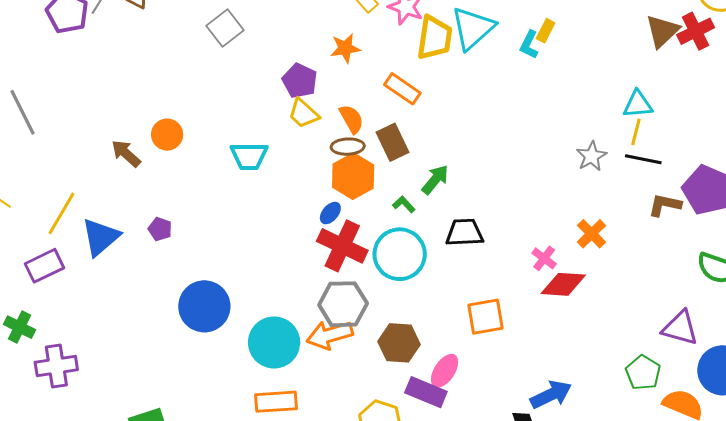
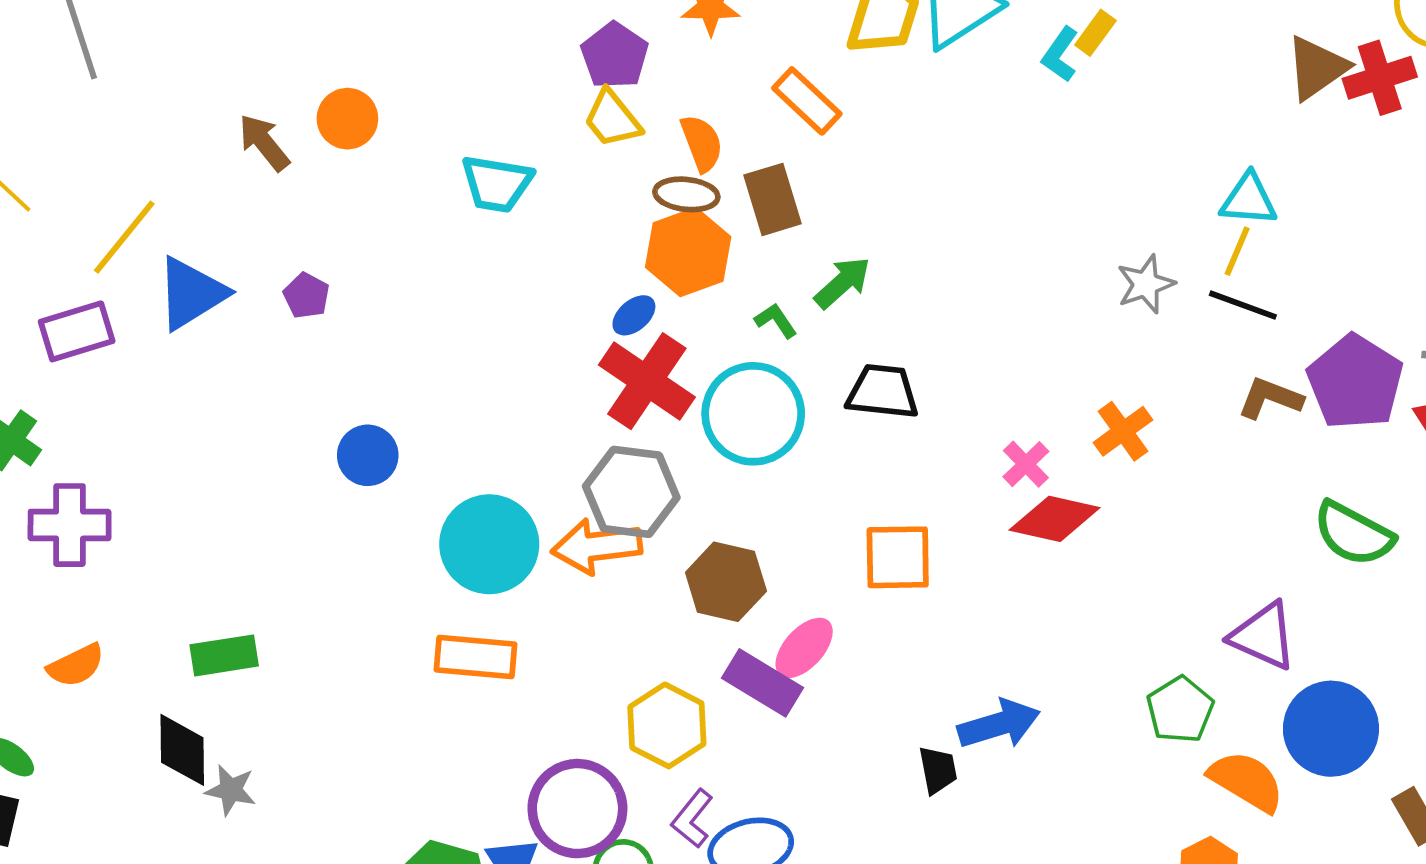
blue circle: (204, 306) -> (368, 455), size x0.6

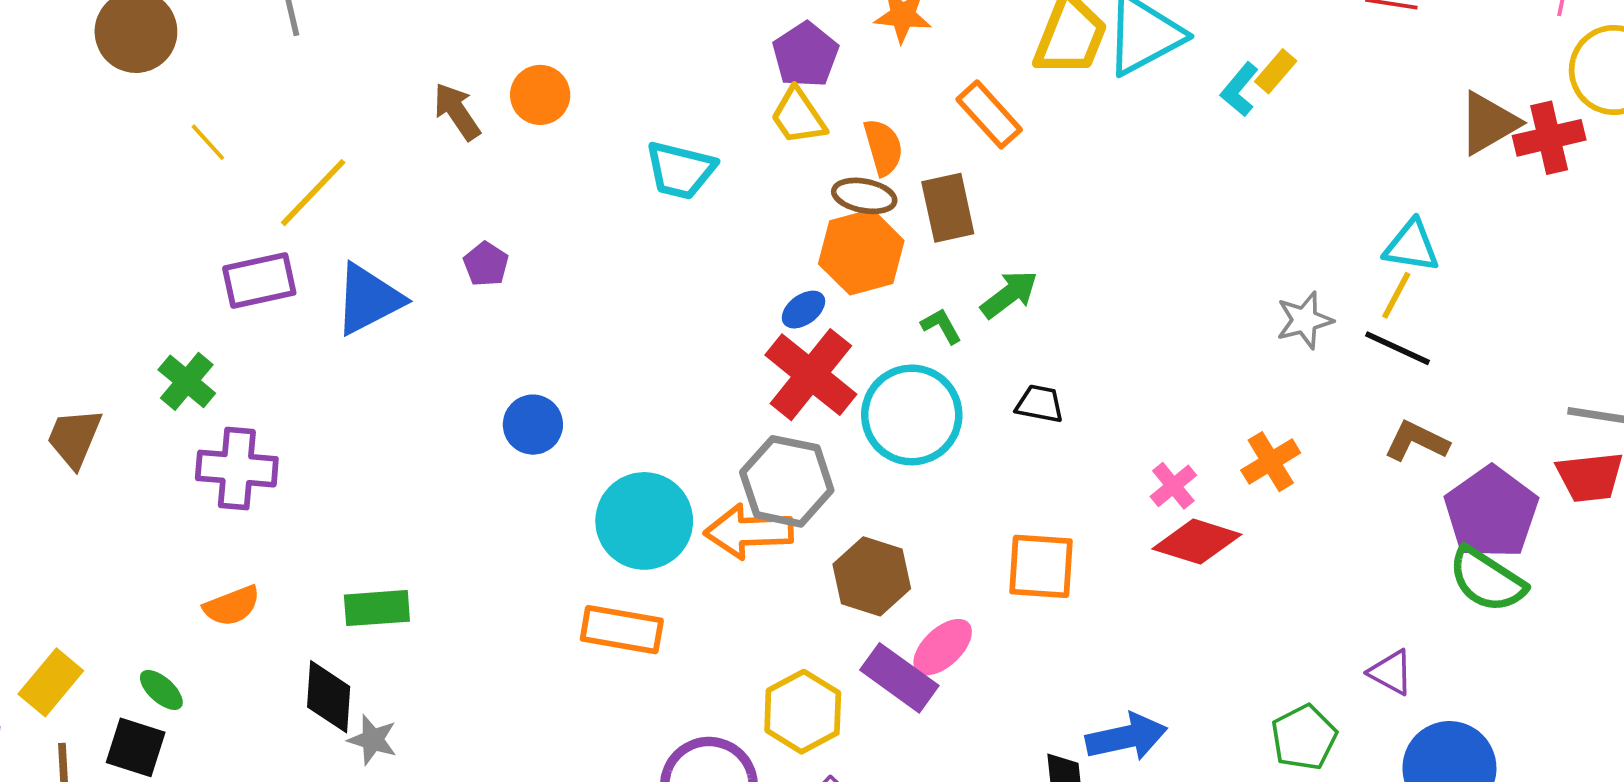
blue triangle: (191, 293) -> (368, 299), moved
purple pentagon: (1355, 382) -> (1491, 512), moved
black trapezoid: (883, 392) -> (1040, 404), size x0.7
purple triangle: (1263, 636) -> (1391, 672), size x0.7

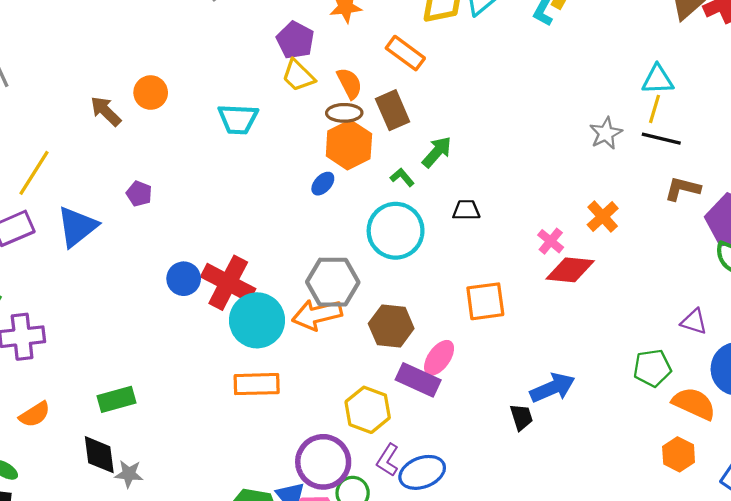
red cross: (811, 375) -> (228, 283), moved
green pentagon: (1304, 737) -> (652, 368), turned 30

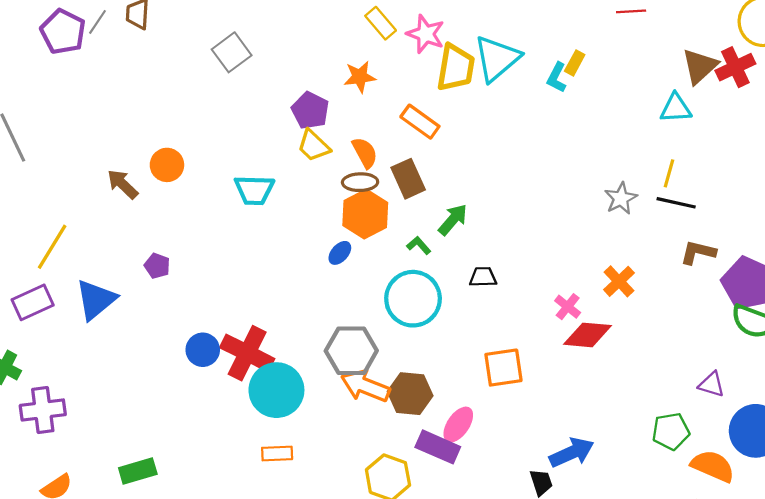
cyan triangle: (658, 80) -> (676, 108), moved
orange arrow: (317, 315) -> (365, 386), moved, turned 36
orange rectangle: (257, 384) -> (277, 454), size x0.7

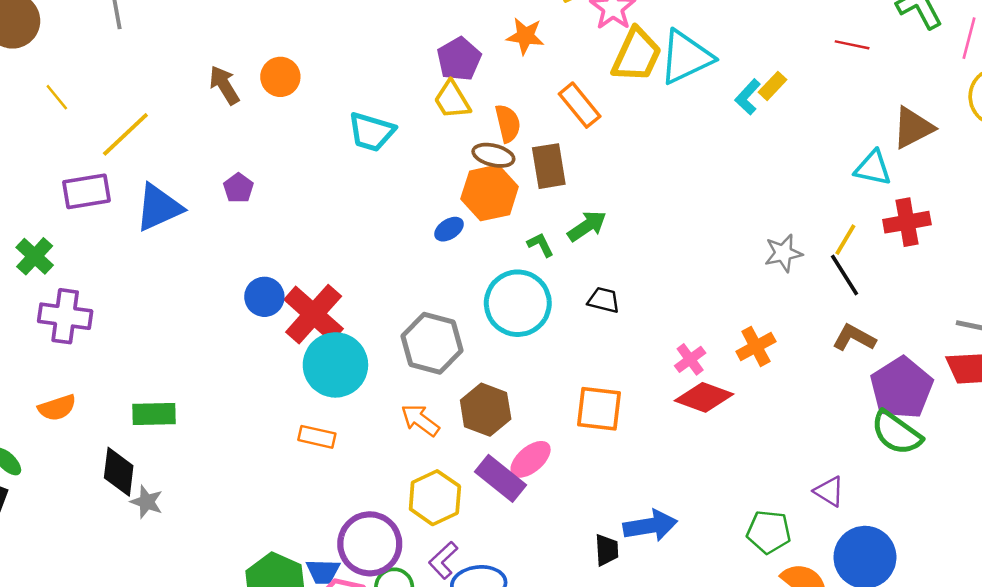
red cross: (735, 67) -> (907, 222), moved
black line: (676, 203) -> (845, 275), turned 30
orange arrow: (365, 386) -> (420, 420), moved, size x0.7

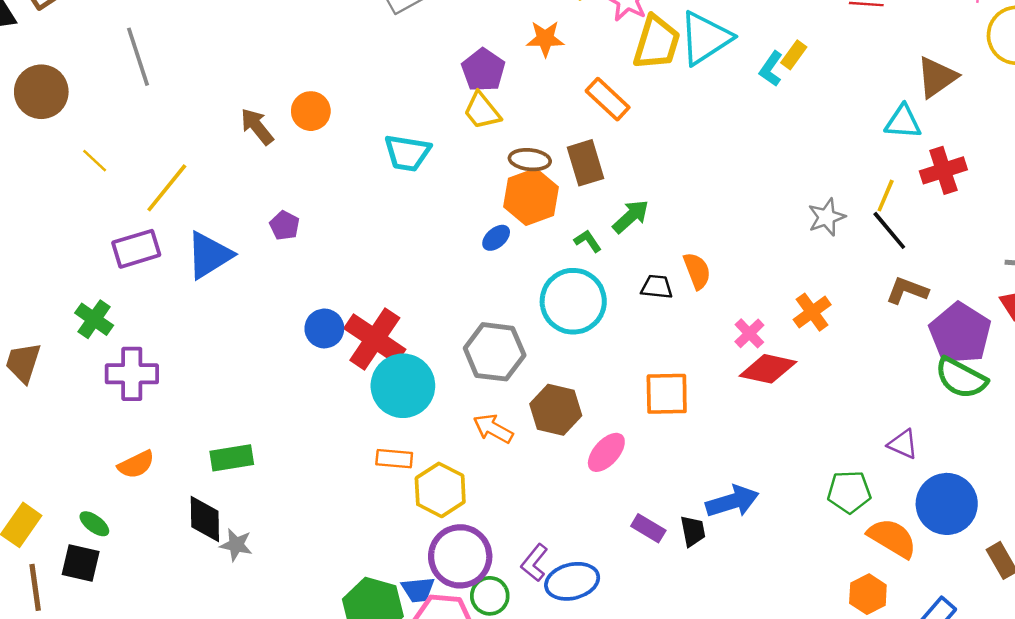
orange semicircle: (508, 123) -> (697, 271), moved
purple rectangle: (501, 478) -> (648, 528), moved, size x0.7
yellow hexagon: (435, 498) -> (440, 490), moved

